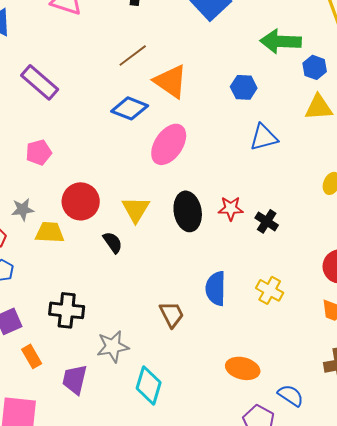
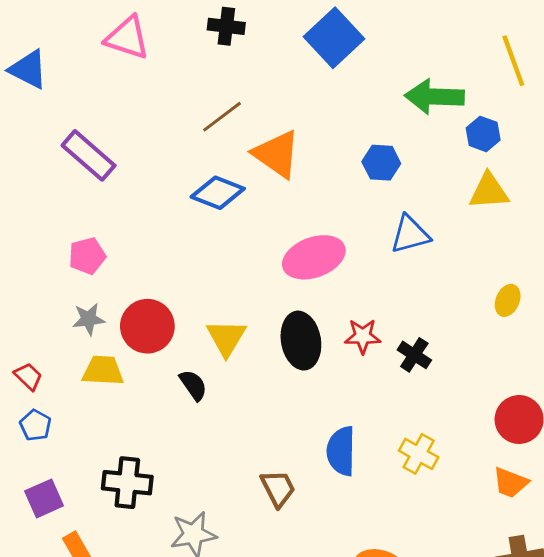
pink ellipse: (169, 144) -> (314, 257), moved, turned 36
gray star: (23, 209) -> (89, 319), moved

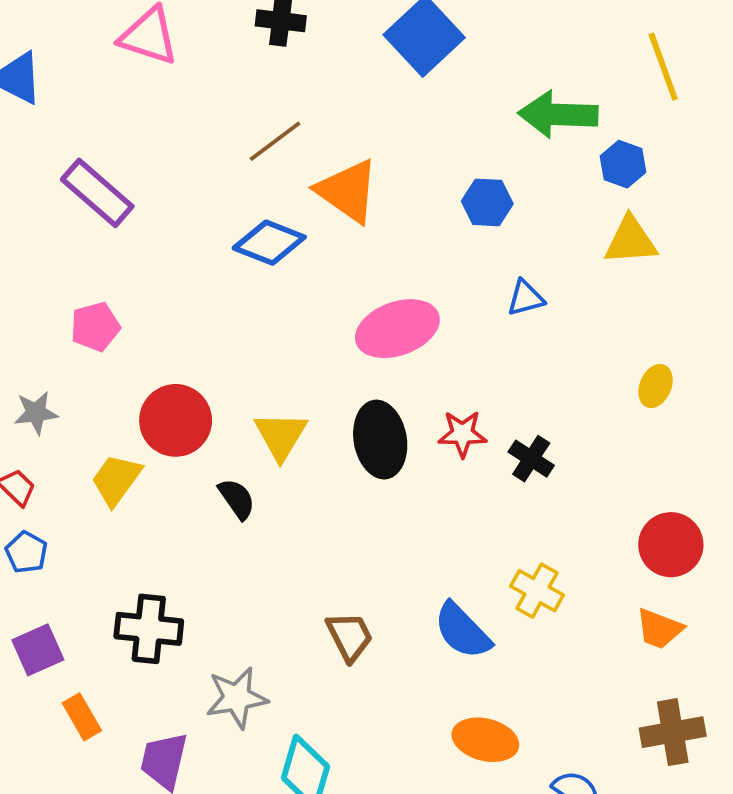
blue triangle: (410, 234) -> (525, 298), size x0.7
gray star: (89, 319) -> (36, 413), moved
yellow trapezoid: (103, 371) -> (116, 480), turned -57
blue semicircle: (341, 451) -> (462, 631), moved, turned -45

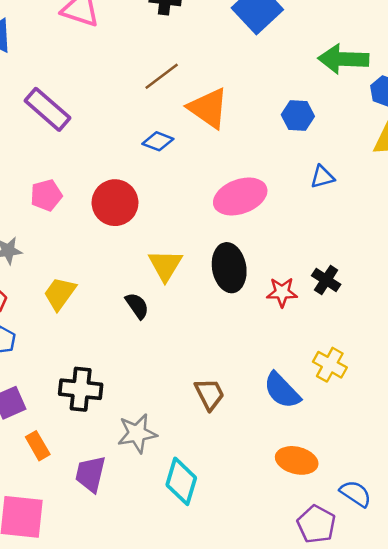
blue diamond: (269, 243) -> (158, 141), size x0.7
red circle: (176, 420) -> (115, 203), moved
red star: (462, 434) -> (282, 292), moved

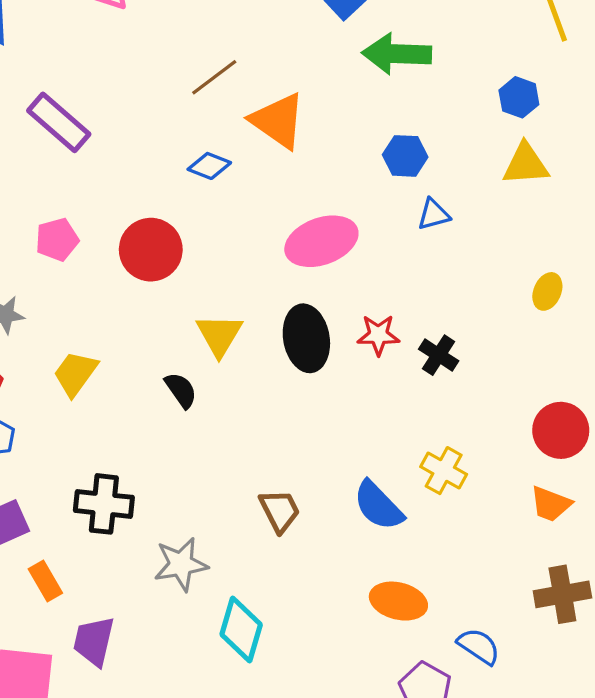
green arrow: (343, 59) -> (397, 54), moved
blue hexagon: (298, 115) -> (405, 156), moved
red star: (282, 292) -> (378, 335), moved
purple trapezoid: (90, 474) -> (94, 641), moved

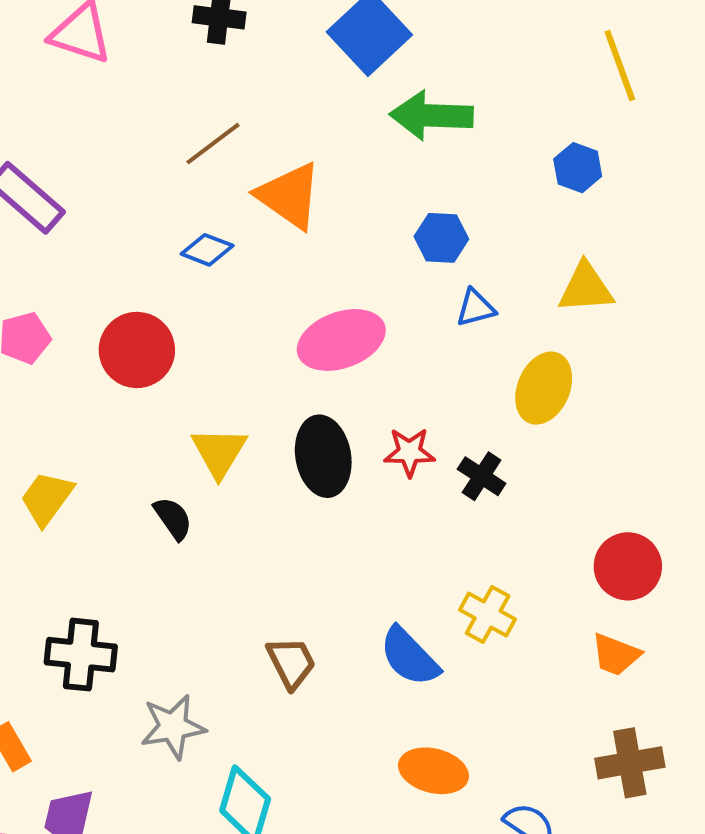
yellow triangle: (526, 164) -> (586, 288), moved
yellow ellipse: (547, 291) -> (544, 388), moved, size x1.6

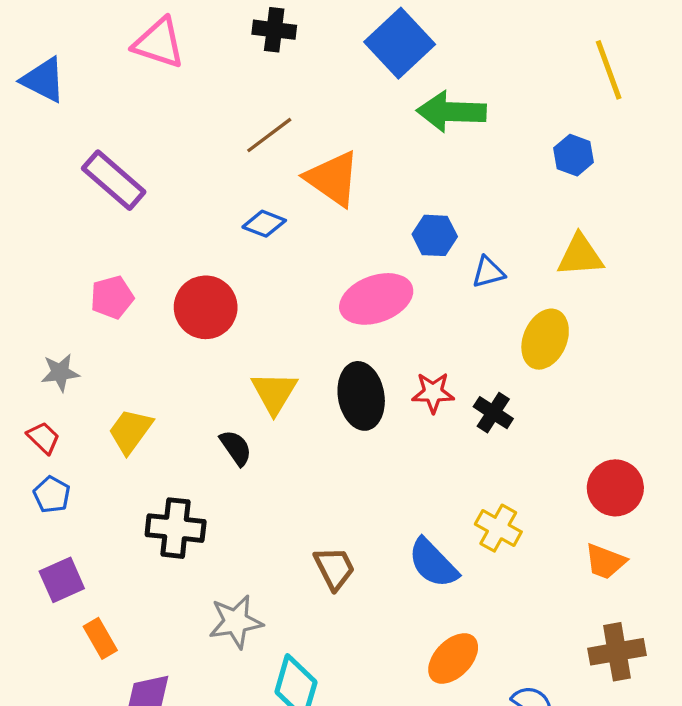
blue hexagon: (441, 238) -> (435, 235), moved
black cross: (81, 655) -> (176, 528), moved
orange ellipse: (433, 771) -> (453, 658), turned -60

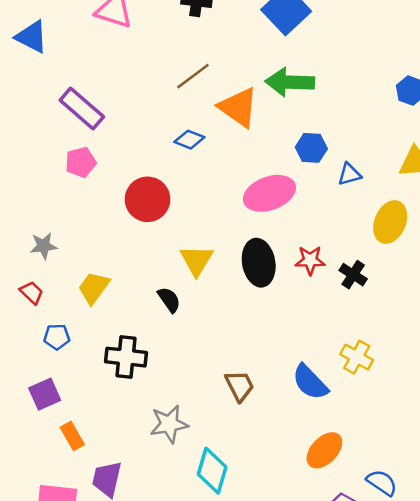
green arrow: (451, 112) -> (290, 82), moved
pink pentagon: (112, 297) -> (81, 162), moved
blue pentagon: (52, 495) -> (57, 337), moved, turned -30

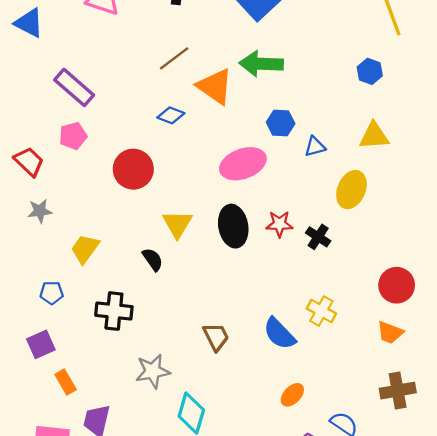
red trapezoid: (32, 293) -> (29, 162), moved, size x1.4
orange ellipse: (324, 450) -> (292, 395), size x0.7

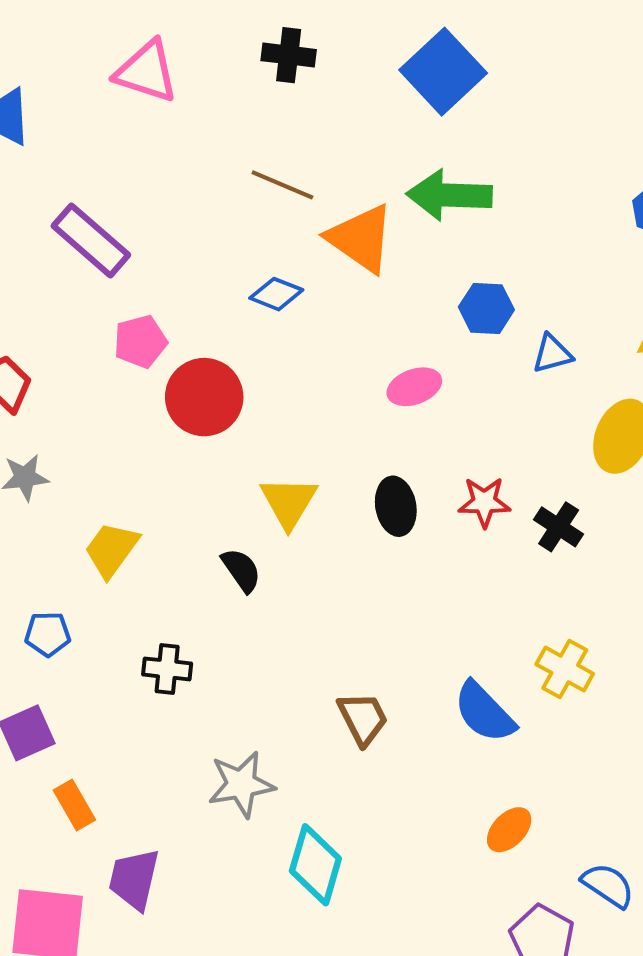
brown line: (174, 58) -> (282, 185), turned 60
pink pentagon: (73, 136) -> (140, 341), moved
pink ellipse: (243, 164) -> (414, 387), size x0.6
black ellipse: (233, 226) -> (396, 506), size x0.7
black cross: (114, 311) -> (167, 669), size x0.7

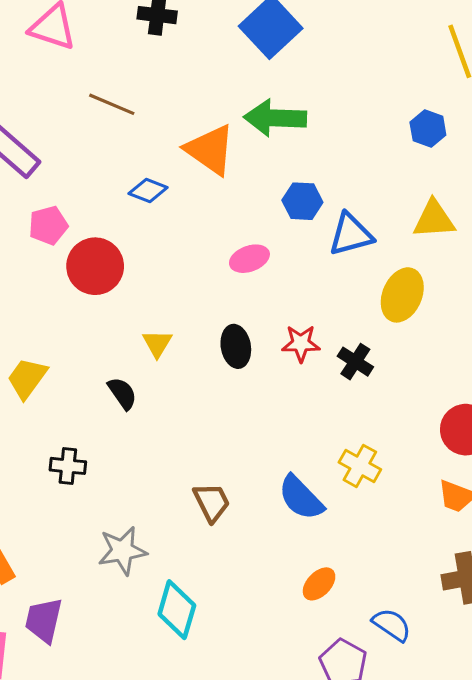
brown line: (282, 185) -> (112, 104), moved
blue triangle: (552, 354) -> (351, 234), size x1.5
yellow triangle: (289, 502) -> (157, 343), size x0.7

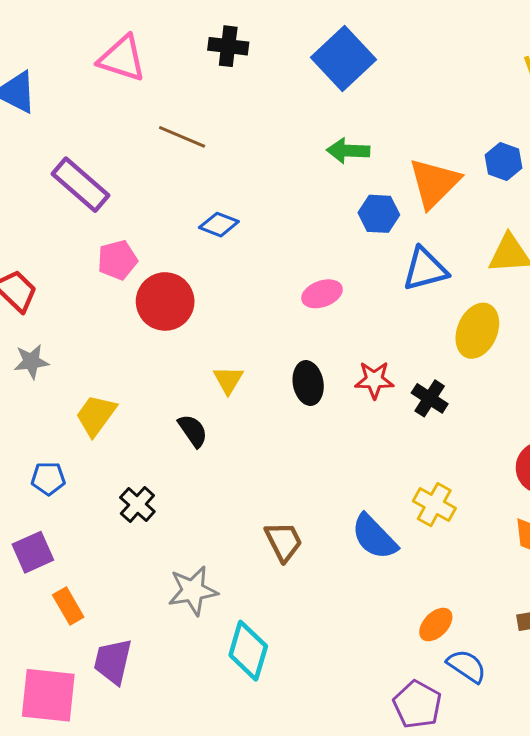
green arrow: (275, 118) -> (348, 151), size x0.7
orange triangle: (210, 150) -> (434, 183), moved, turned 40
blue hexagon: (302, 201) -> (379, 214), moved
black cross: (68, 466) -> (137, 505), turned 36
orange ellipse: (319, 584) -> (436, 625), moved

